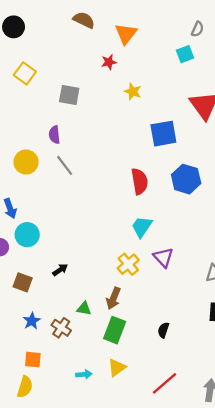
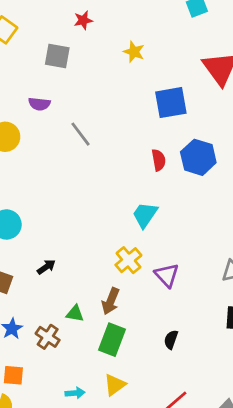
red star: (109, 62) -> (83, 20), moved
purple semicircle: (54, 135) -> (39, 104), turned -78
gray line: (65, 165) -> (80, 134), moved
red semicircle: (140, 181) -> (159, 160), moved, size x0.7
purple triangle: (163, 257) -> (167, 275), moved

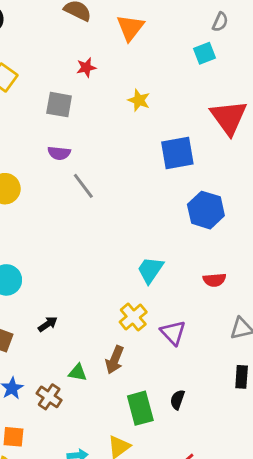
purple semicircle: (39, 104) -> (59, 153), moved
red semicircle: (159, 160) -> (214, 280), moved, turned 95
green rectangle: (112, 340) -> (140, 408), moved, turned -36

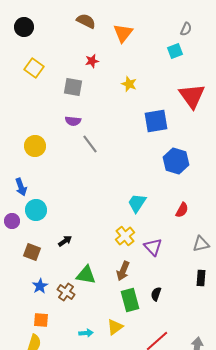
red semicircle: (214, 280) -> (182, 210), turned -56
brown arrow: (115, 360) -> (123, 271), moved
green triangle: (78, 373) -> (86, 275), size x1.5

